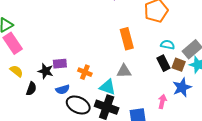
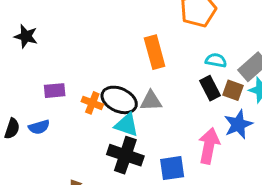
black star: (46, 71) -> (26, 36), moved
blue semicircle: (63, 90) -> (39, 127), moved
pink arrow: (162, 101) -> (209, 146), size x1.6
black ellipse: (78, 105) -> (119, 100), moved

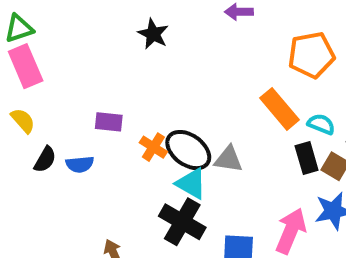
black star: (26, 36) -> (153, 34), moved
orange rectangle: (155, 52) -> (280, 109), moved, turned -36

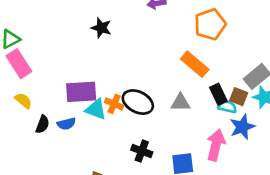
purple rectangle: (109, 122) -> (81, 92), size x1.6
cyan semicircle: (321, 124) -> (227, 107), moved
gray triangle: (228, 159) -> (180, 103), moved
cyan triangle: (191, 183) -> (96, 109), moved
black cross: (182, 222) -> (142, 151), size x0.7

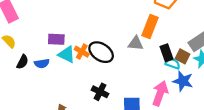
orange rectangle: (195, 64) -> (150, 27), turned 65
purple rectangle: (81, 92) -> (56, 39), size x0.7
gray triangle: (180, 103) -> (136, 43), moved
blue star: (242, 127) -> (183, 81), turned 30

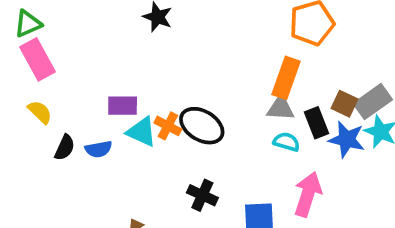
gray triangle: (136, 43) -> (281, 108), moved
brown square: (183, 56) -> (345, 104), moved
cyan semicircle: (173, 64) -> (287, 142), moved
blue star: (183, 81) -> (347, 139), moved

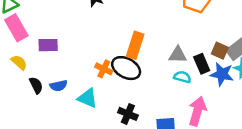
orange rectangle: (286, 78) -> (135, 45), moved
purple rectangle: (123, 106) -> (48, 45), moved
cyan triangle: (142, 132) -> (88, 98), moved
black semicircle: (65, 148) -> (36, 85), turned -49

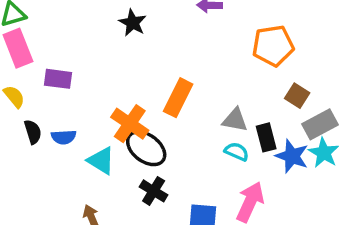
brown square: (220, 51) -> (297, 96), moved
black ellipse: (126, 68) -> (146, 148), moved
orange cross: (104, 69) -> (130, 124), size x1.5

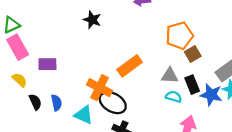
orange pentagon: (273, 46) -> (179, 35), moved
brown square: (297, 96) -> (193, 54), moved, turned 35
orange rectangle: (178, 98) -> (130, 66), turned 35
blue semicircle: (64, 137) -> (56, 103), turned -91

